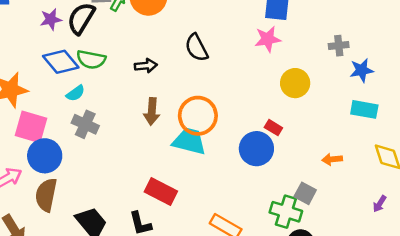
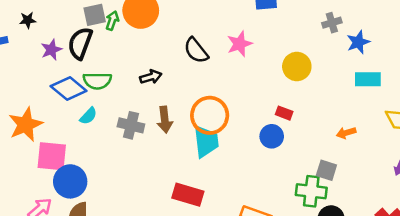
pink star: (268, 39) -> (239, 44), moved
gray cross: (85, 124) -> (131, 125), moved
cyan trapezoid: (189, 141) -> (206, 141), turned 80
blue circle: (256, 149) -> (272, 136), size x0.7

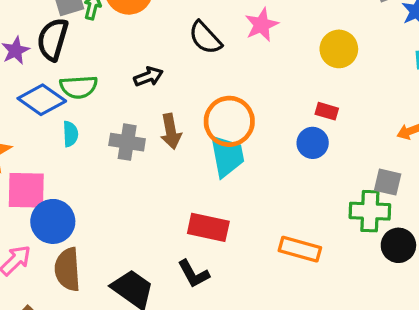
cyan semicircle: (88, 116) -> (70, 134), turned -42

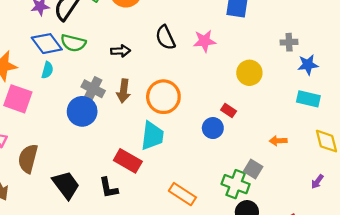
cyan semicircle: (70, 134) -> (47, 70), moved
cyan trapezoid: (227, 156) -> (152, 136), moved
blue circle: (53, 221) -> (82, 111), moved

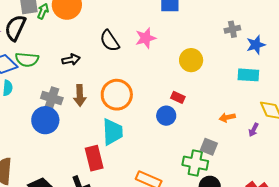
gray cross: (289, 42) -> (232, 29), moved
blue star: (308, 65) -> (256, 45), moved
red rectangle: (128, 161) -> (94, 158), turned 55
purple arrow: (317, 182) -> (254, 130), moved

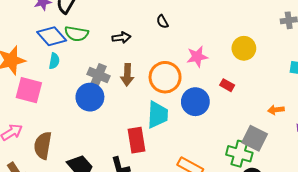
pink star: (146, 38) -> (197, 57), moved
black semicircle: (110, 41) -> (162, 22), size x0.6
blue circle: (166, 116) -> (195, 102), moved, size x1.4
gray square: (209, 147) -> (255, 138), size x1.4

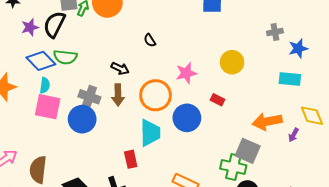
black arrow: (121, 37) -> (120, 69), moved, turned 36
pink square: (29, 90) -> (48, 107), moved
orange arrow: (276, 110) -> (267, 121), size x1.8
red rectangle: (136, 140) -> (131, 159), size x0.7

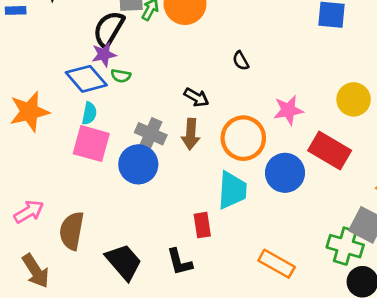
purple star: (30, 27) -> (104, 54), moved
green semicircle: (65, 57) -> (121, 76), size x0.6
red rectangle: (218, 100) -> (330, 150), size x2.0

